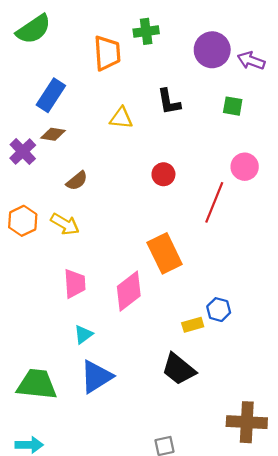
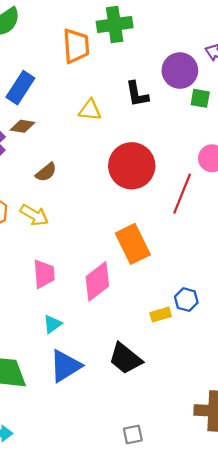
green cross: (146, 31) -> (115, 24), size x1.4
purple circle: (212, 50) -> (180, 71), moved
red circle: (163, 174) -> (132, 166), size x2.0
black trapezoid: (179, 369) -> (125, 358), moved

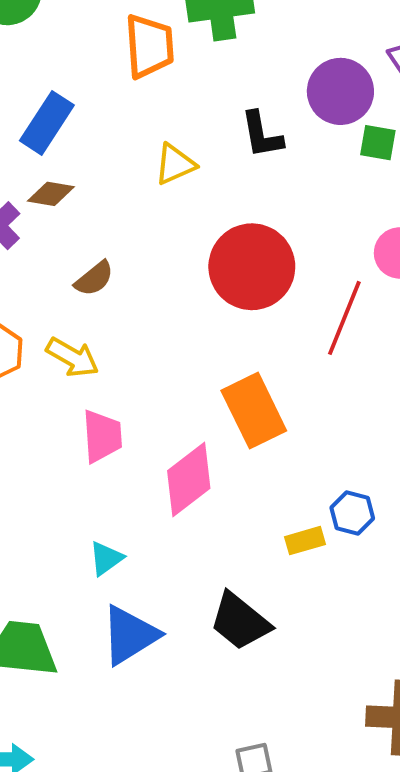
yellow triangle: (90, 110) -> (175, 164), turned -30
pink trapezoid: (44, 274) -> (102, 436), moved

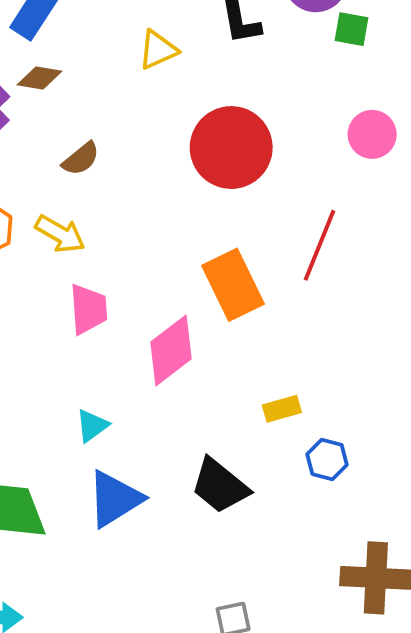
red line: (344, 318) -> (319, 245), moved
blue hexagon: (352, 513) -> (327, 459), moved

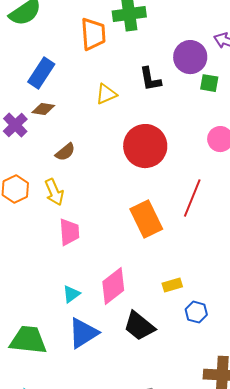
yellow arrow: (60, 234) -> (54, 192), turned 36
pink diamond: (171, 350) -> (113, 286), moved

